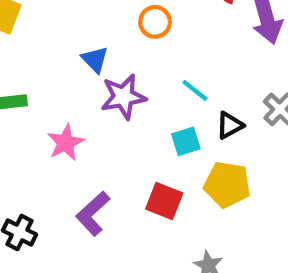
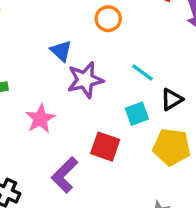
red square: (164, 201) -> (105, 147), moved

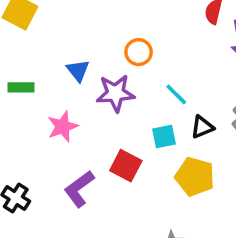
orange circle: (108, 19) -> (139, 52), moved
blue triangle: (61, 51) -> (78, 70), moved

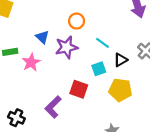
pink star: (63, 127) -> (31, 62), moved

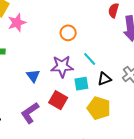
blue triangle: (42, 37) -> (33, 76), moved
purple star: (66, 47) -> (62, 66), moved
pink star: (31, 62) -> (17, 23), moved

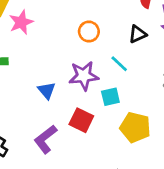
black triangle: (104, 79) -> (137, 34), moved

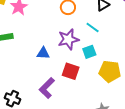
blue triangle: (47, 90) -> (43, 53), turned -40

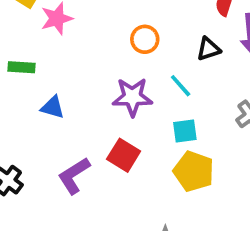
cyan square: (89, 52) -> (185, 131), moved
blue triangle: (43, 53) -> (53, 107), moved

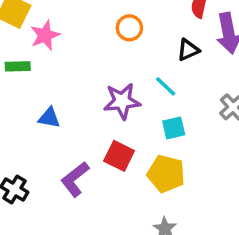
orange circle: (145, 39) -> (129, 28), moved
green rectangle: (21, 67) -> (18, 66), moved
yellow pentagon: (194, 171) -> (166, 174), moved

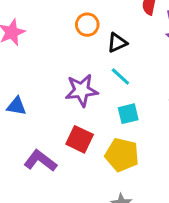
black triangle: (188, 50) -> (117, 43), moved
purple L-shape: (75, 179) -> (40, 161), turned 76

